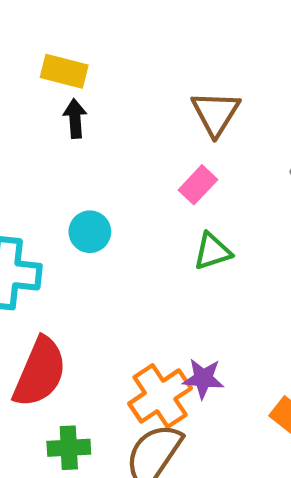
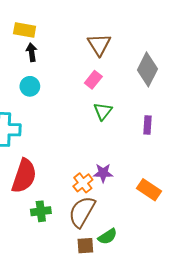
cyan circle: (90, 232) -> (30, 86), moved
green triangle: (212, 251) -> (103, 111), turned -30
orange cross: (160, 396) -> (83, 183), size x0.7

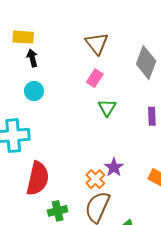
purple star: (103, 173) -> (114, 167), turned -30

